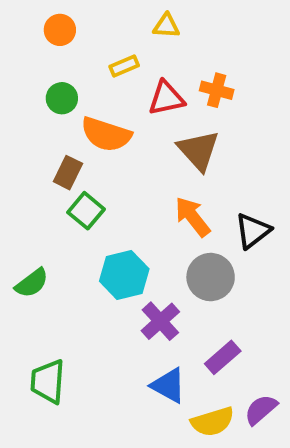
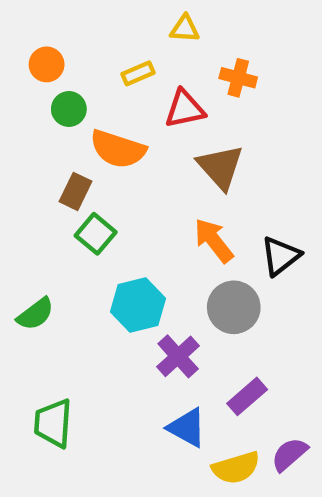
orange circle: (60, 30) -> (47, 64), moved
orange cross: (217, 90) -> (238, 78), moved

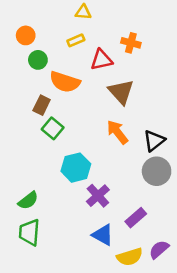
yellow triangle: (185, 29) -> (83, 12), moved
gray circle: (234, 307) -> (157, 171), moved
green semicircle: (35, 314) -> (28, 201), moved

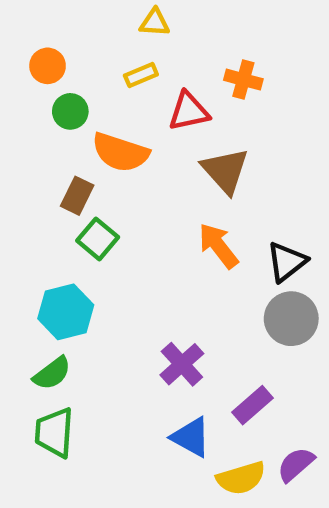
cyan hexagon: (76, 168) -> (66, 312), moved

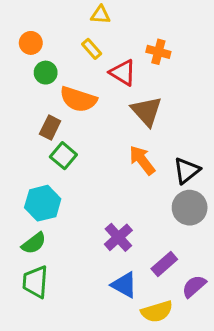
yellow rectangle: (141, 75) -> (92, 49), turned 72
red triangle: (189, 111) -> (123, 73), turned 44
purple semicircle: (296, 464) -> (194, 286), moved

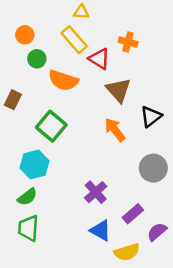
yellow rectangle: (92, 49) -> (74, 40), size x1.6
brown rectangle: (50, 127) -> (13, 100), moved
green square: (63, 156) -> (51, 126), size x1.4
black triangle: (187, 171) -> (151, 116), moved

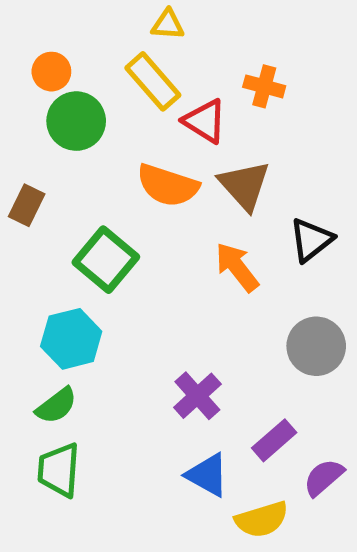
green circle: (37, 59) -> (76, 121), size x1.5
orange semicircle: (63, 80) -> (168, 185), moved

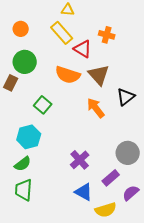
green circle: (76, 121) -> (25, 62), moved
green square: (106, 260) -> (43, 105), size x0.7
gray circle: (316, 346) -> (128, 153), moved

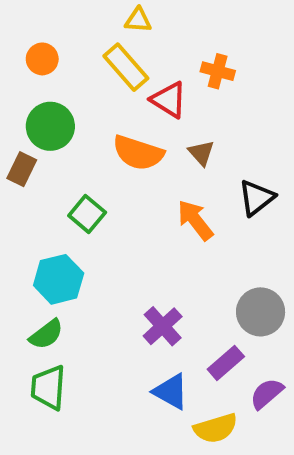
brown triangle: (99, 75) -> (201, 153), size x0.6

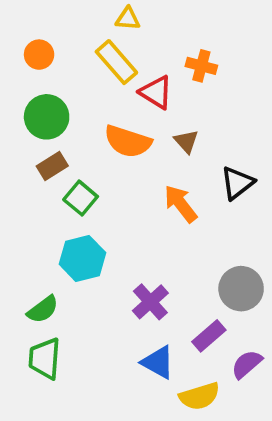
brown rectangle: (22, 169) -> (52, 166), moved, turned 32
cyan hexagon: (59, 279) -> (82, 258), moved

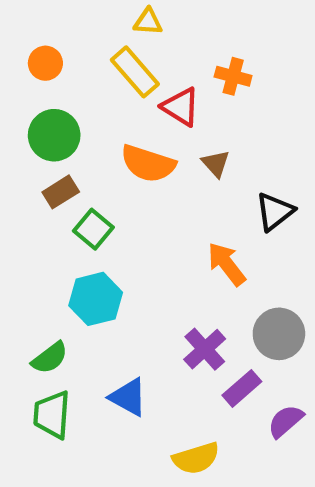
orange arrow: (181, 204) -> (227, 264), moved
purple cross: (150, 302) -> (205, 349), moved
blue triangle: (158, 362) -> (128, 397), moved
yellow semicircle: (200, 396) -> (196, 458), moved

